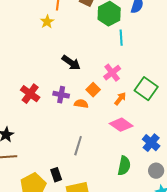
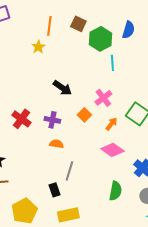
orange semicircle: (81, 104) -> (56, 144), moved
black rectangle: (56, 175) -> (54, 190), moved

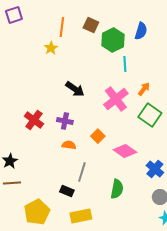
pink cross: (103, 98) -> (116, 99), size x1.4
orange square: (84, 115) -> (98, 136), moved
orange arrow: (111, 124) -> (144, 89), moved
black rectangle: (54, 190) -> (67, 191), turned -48
green semicircle: (115, 191) -> (117, 189), moved

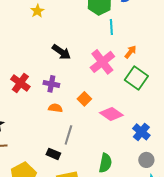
green semicircle: (117, 189) -> (105, 163), moved

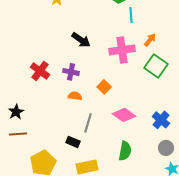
pink cross: (102, 62) -> (122, 50), turned 30
pink diamond: (111, 114) -> (124, 115), moved

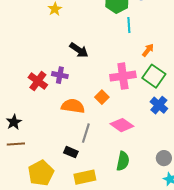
pink cross: (122, 50) -> (123, 76), moved
purple cross: (71, 72) -> (60, 75), moved
orange semicircle: (75, 96) -> (73, 106), size x1.6
blue cross: (161, 120) -> (159, 105), moved

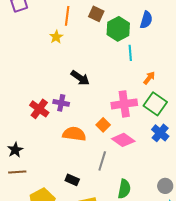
pink diamond: (122, 125) -> (123, 140), moved
gray line: (86, 133) -> (102, 161), moved

